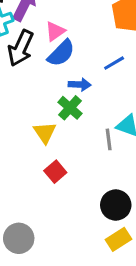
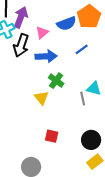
blue semicircle: (61, 53) -> (66, 24), moved, turned 30
blue arrow: (80, 85) -> (46, 56), moved, size x1.5
red square: (55, 172) -> (52, 136), moved, turned -32

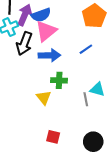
blue semicircle: (66, 24) -> (41, 15), moved
pink triangle: (42, 33) -> (46, 31), size x1.6
green cross: (56, 81) -> (59, 80), turned -35

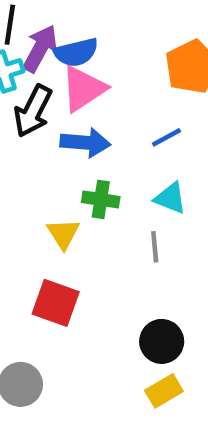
cyan triangle: (97, 89) -> (170, 198), moved
red square: (53, 137) -> (56, 303), moved, size x1.5

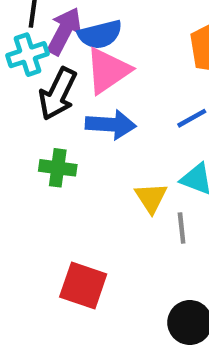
green cross: (101, 199) -> (58, 168), moved
yellow triangle: (63, 234) -> (151, 198), moved

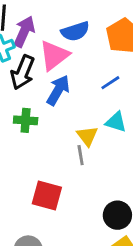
blue semicircle: (100, 34) -> (75, 31), moved
blue arrow: (111, 125) -> (58, 90), turned -60
gray line: (182, 228) -> (81, 155), moved

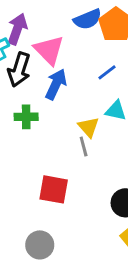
blue semicircle: (75, 31) -> (88, 19), moved
pink triangle: (54, 55) -> (49, 50), turned -32

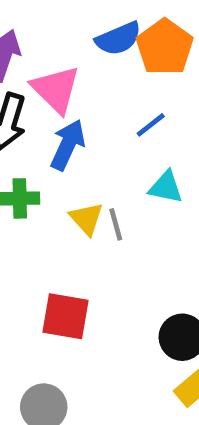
yellow triangle: (89, 127) -> (86, 219), moved
gray line: (84, 147) -> (116, 224), moved

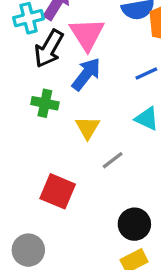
gray line: (116, 224) -> (113, 160), moved, turned 55

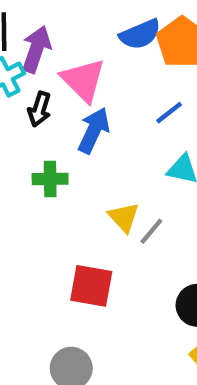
black arrow: (49, 49) -> (39, 109), size x0.7
yellow triangle: (87, 128) -> (124, 217), moved

